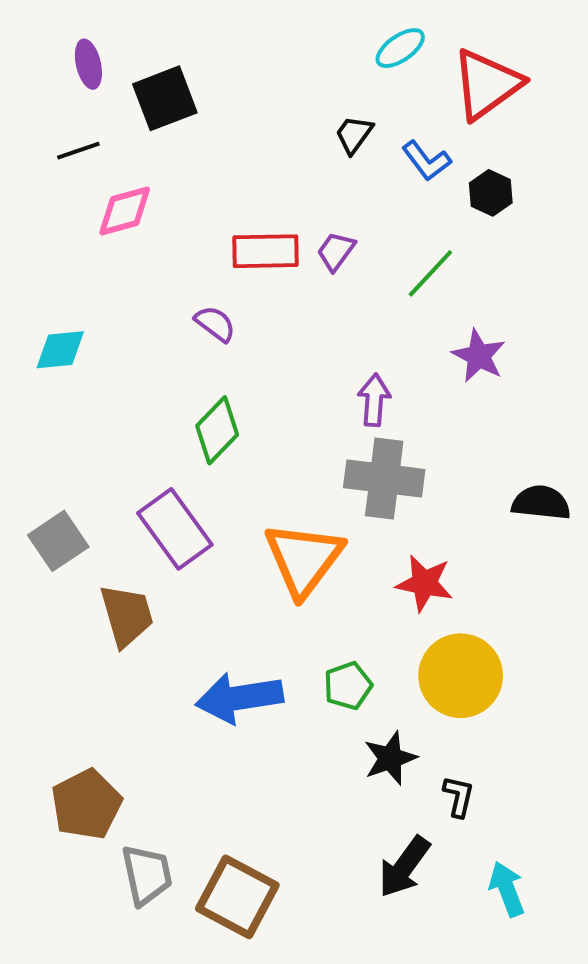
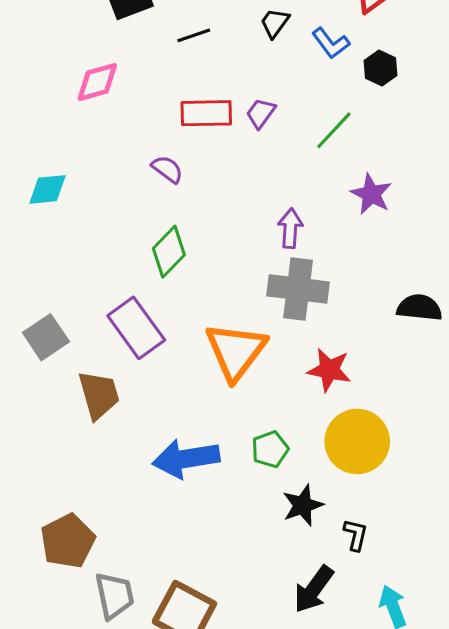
black line: (78, 151) -> (194, 35), moved

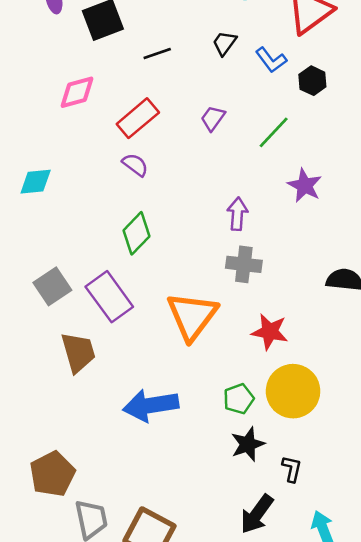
red rectangle: (206, 113) -> (138, 118), moved, turned -39
gray cross: (298, 289) -> (244, 264), size x0.7
gray square: (46, 337) -> (52, 286), moved
green pentagon: (270, 449) -> (239, 399), moved

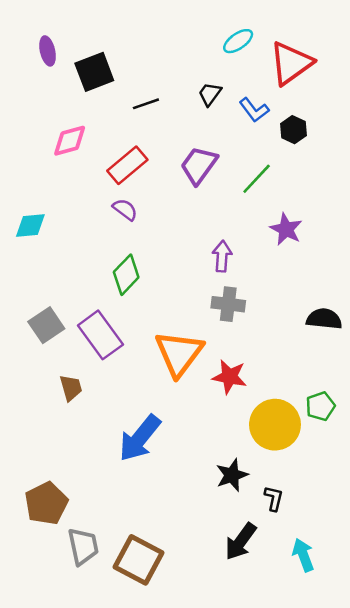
purple trapezoid: (213, 118) -> (199, 165), size x1.6
red star: (270, 332) -> (229, 377), moved
brown trapezoid: (78, 352) -> (71, 388), size x0.7
green pentagon: (239, 399) -> (320, 406), moved
blue arrow: (151, 405) -> (140, 438), turned -42

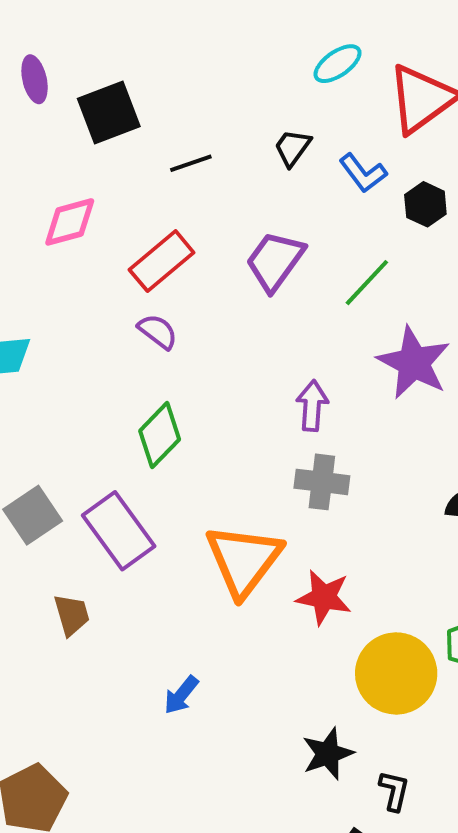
purple star: (286, 229) -> (414, 363), size x1.4
blue arrow: (140, 438) -> (181, 695), size x0.5

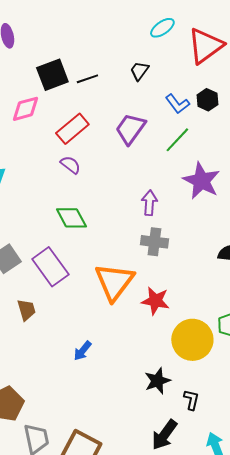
black square: (109, 112) -> (52, 75), moved
blue L-shape: (363, 173) -> (177, 104), moved
green diamond: (160, 435) -> (71, 218), turned -72

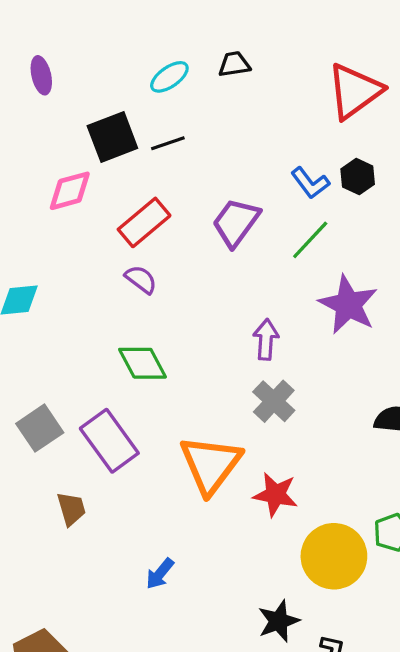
cyan ellipse: (162, 28) -> (169, 77), moved
black trapezoid: (139, 71) -> (234, 64), moved, turned 45
gray cross: (154, 242) -> (274, 401), turned 36

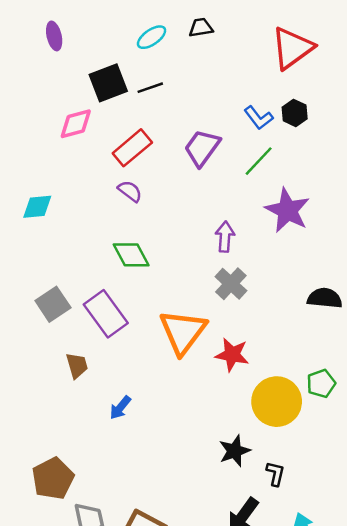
blue arrow: (160, 574) -> (120, 408), moved

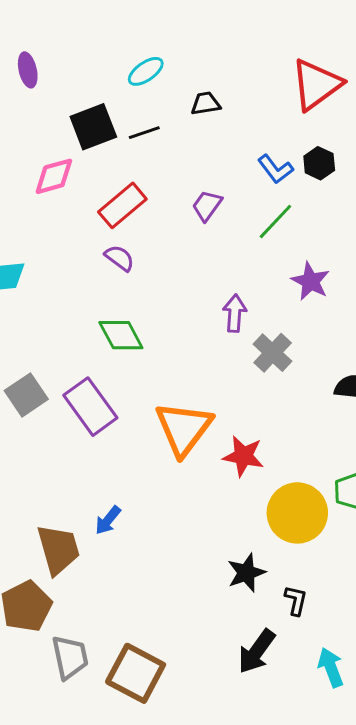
black trapezoid: (201, 28) -> (205, 103), moved
purple trapezoid: (202, 148) -> (207, 205), size x0.7
purple star: (287, 210) -> (310, 281), size x0.7
gray cross: (231, 284) -> (273, 353), moved
brown trapezoid: (77, 365) -> (58, 549), moved, size x1.6

